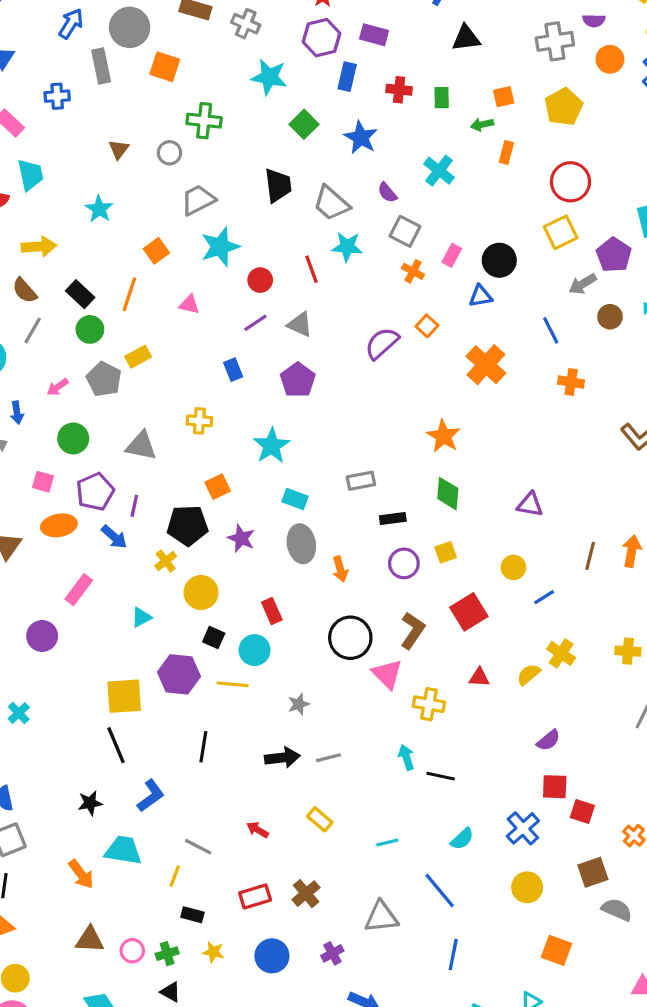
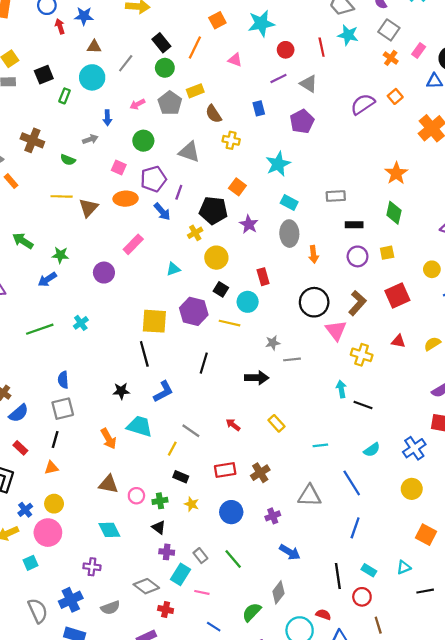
brown semicircle: (25, 290) -> (213, 114), moved
orange square: (218, 487) -> (237, 187), turned -35
gray line: (328, 758) -> (292, 359), moved

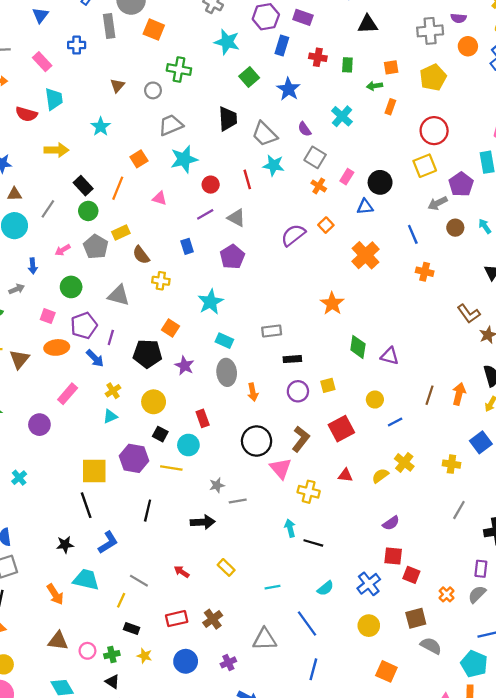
green diamond: (394, 213) -> (358, 347), moved
yellow cross: (195, 233) -> (113, 391), moved

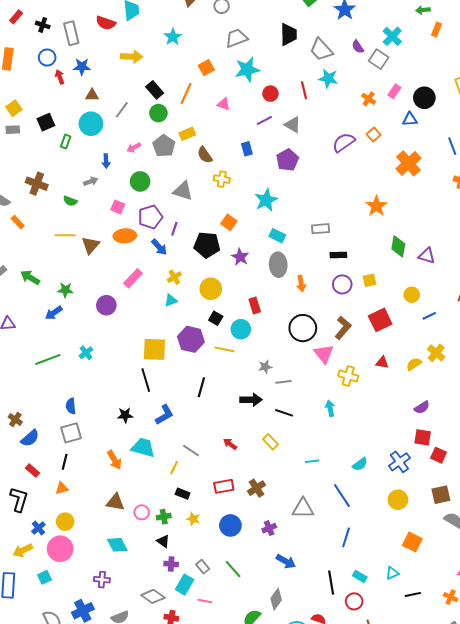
gray square: (315, 157) -> (379, 59), moved
black line: (313, 543) -> (284, 413), moved

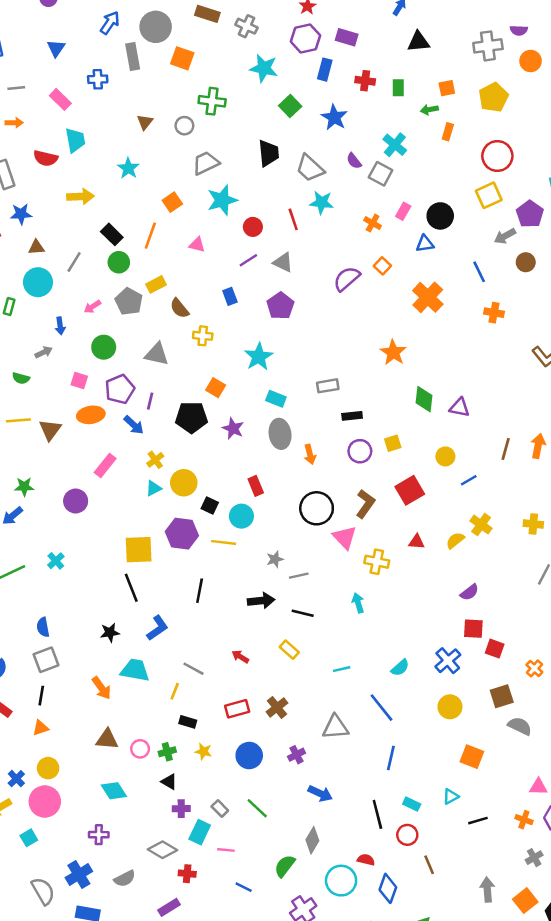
yellow circle: (211, 289) -> (184, 483), moved

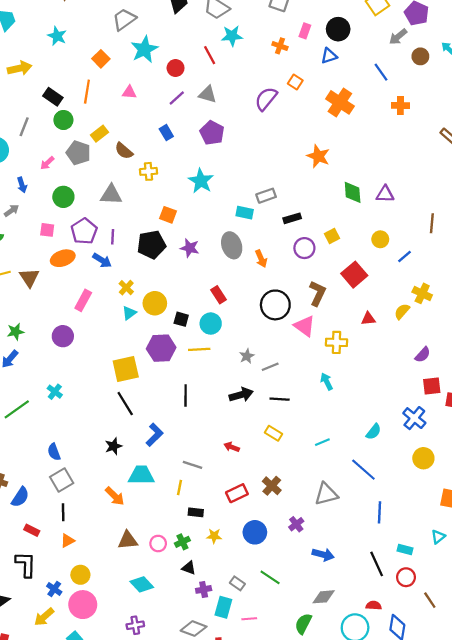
cyan rectangle: (276, 399) -> (245, 213), moved
gray diamond: (312, 840) -> (324, 597), turned 65

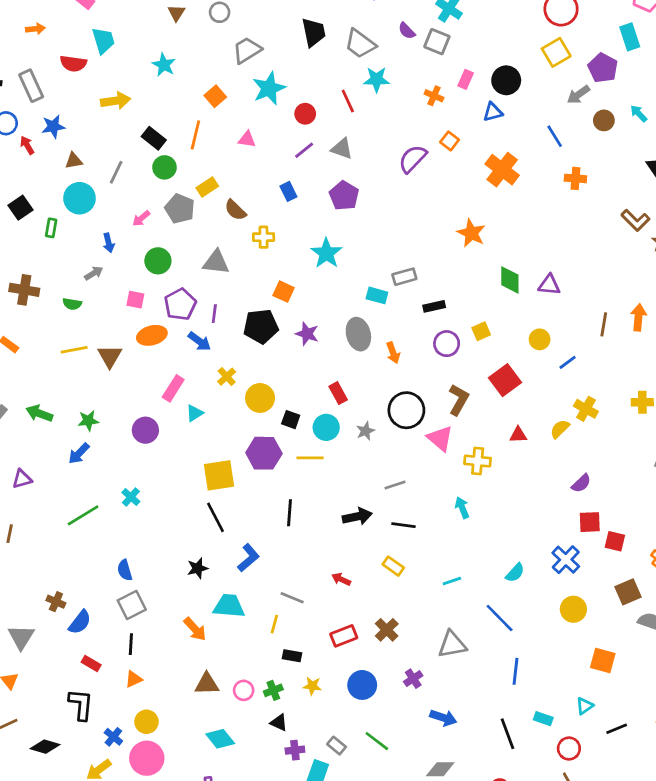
cyan triangle: (129, 313) -> (195, 413), moved
gray star: (247, 356) -> (365, 431), moved
red circle: (406, 577) -> (569, 748), moved

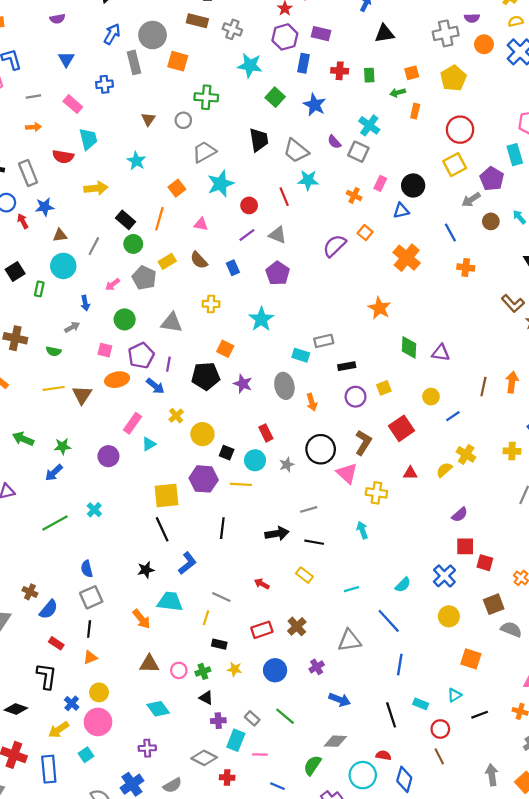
brown semicircle: (235, 210) -> (199, 260), moved

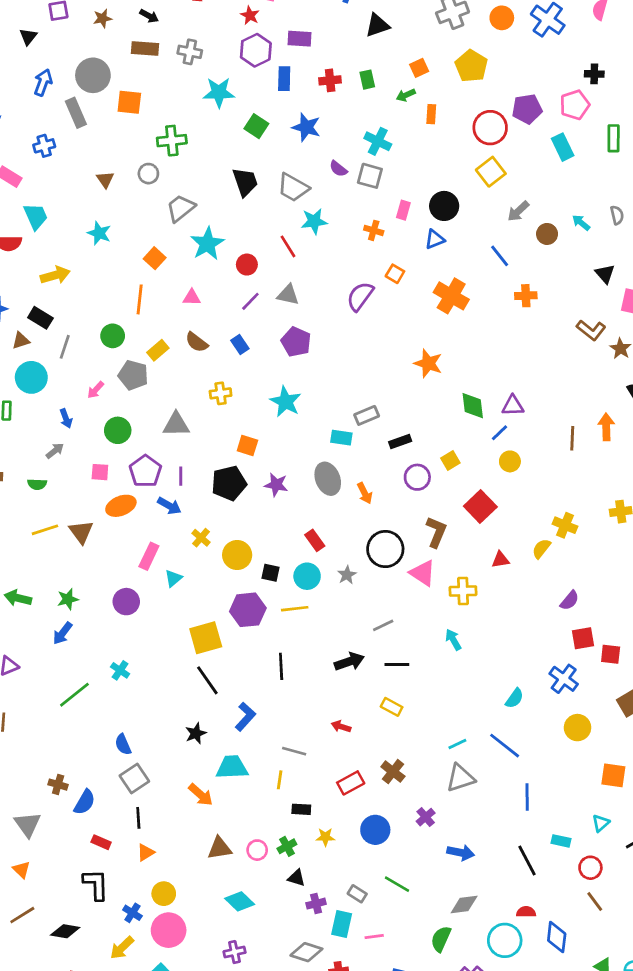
purple pentagon: (492, 179) -> (527, 109), moved, turned -30
black rectangle: (126, 220) -> (40, 318), moved
blue line: (453, 416) -> (499, 433), moved
cyan line: (351, 589) -> (457, 744), moved

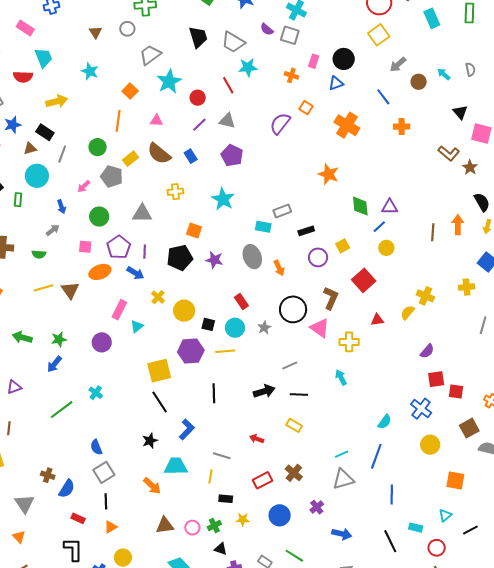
brown semicircle: (197, 342) -> (159, 154), size x1.4
blue line: (505, 746) -> (376, 456), turned 70

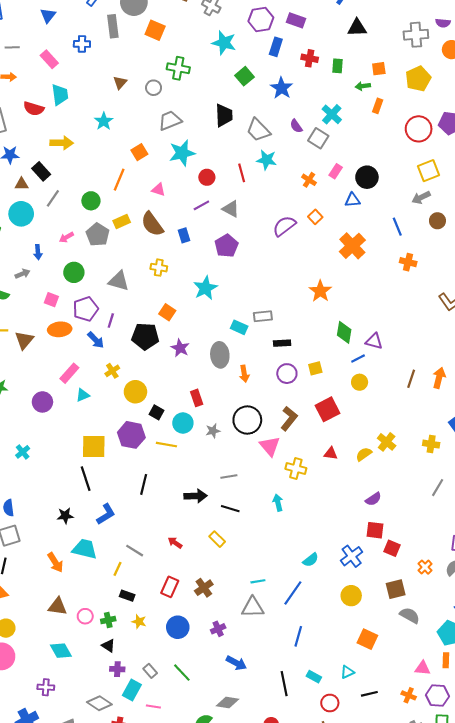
yellow square: (379, 35) -> (429, 171), moved
red rectangle: (263, 480) -> (170, 587), turned -54

